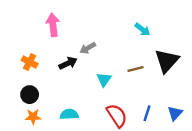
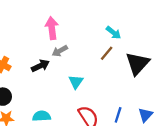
pink arrow: (53, 25) -> (52, 28), moved
brown line: (135, 69) -> (107, 53), moved, turned -35

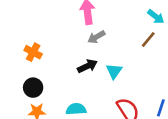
black arrow: (40, 66) -> (87, 66), moved

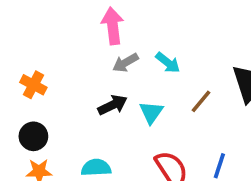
cyan arrow: (156, 17) -> (168, 63), moved
brown line: (148, 39) -> (201, 101), moved

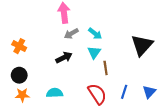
brown line: (201, 101) -> (106, 68), moved, turned -48
cyan triangle: (151, 112) -> (94, 52), moved

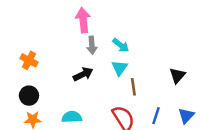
gray arrow: (71, 34) -> (92, 45), turned -64
black triangle: (142, 45) -> (177, 75), moved, size x0.6

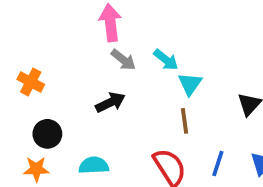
gray arrow: (92, 45) -> (123, 60), turned -48
cyan triangle: (120, 68) -> (190, 84), moved
black circle: (29, 96) -> (47, 134), moved

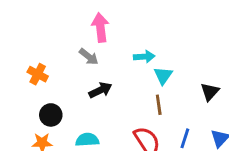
gray arrow: (123, 60) -> (89, 57), moved
cyan arrow: (166, 60) -> (144, 57), turned -42

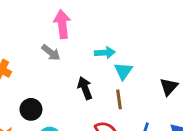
black arrow: (100, 90) -> (85, 88), moved, turned -85
black circle: (51, 115) -> (31, 109), moved

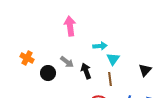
gray arrow: (51, 53) -> (67, 62), moved
black circle: (31, 109) -> (48, 73), moved

